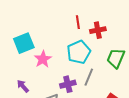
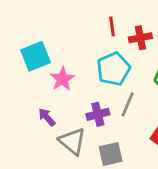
purple arrow: (23, 86) -> (47, 117), moved

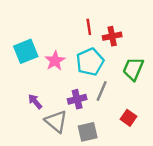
pink star: (62, 79) -> (55, 61), moved

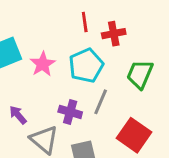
purple cross: (77, 99) -> (70, 112), turned 30
red square: (128, 118) -> (134, 135), size x1.6

